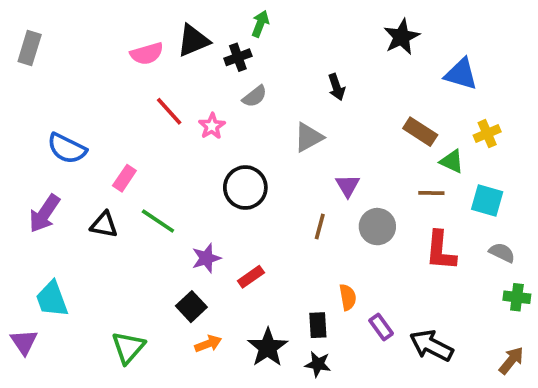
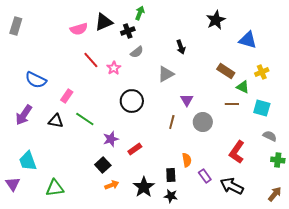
red L-shape: (441, 251) -> (237, 152), moved, turned 30
green triangle: (128, 347) -> (55, 188), moved, turned 42

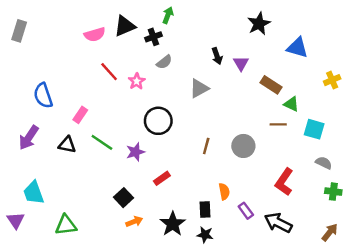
yellow cross: (262, 72) -> (332, 80), moved
blue semicircle: (36, 80) -> (43, 96), turned 45
purple triangle: (187, 100) -> (241, 63), moved
purple star: (111, 139) -> (135, 152), moved

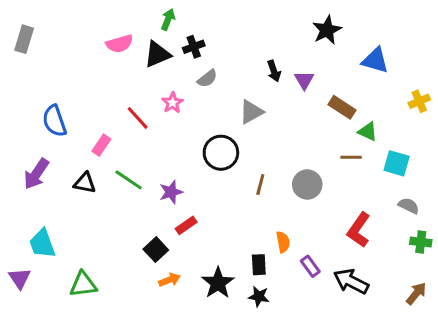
green arrow: (168, 15) -> (168, 19), moved
black triangle: (125, 26) -> (157, 54), moved
red line: (109, 72) -> (138, 118), moved
black circle: (158, 121) -> (221, 153), moved
red rectangle: (162, 178) -> (186, 225), moved

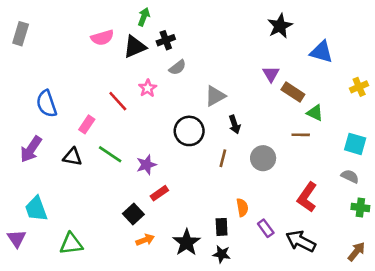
black arrow: (274, 71) -> (235, 124), moved
purple triangle: (304, 80) -> (271, 74), moved
cyan square: (397, 163) -> (355, 144), moved

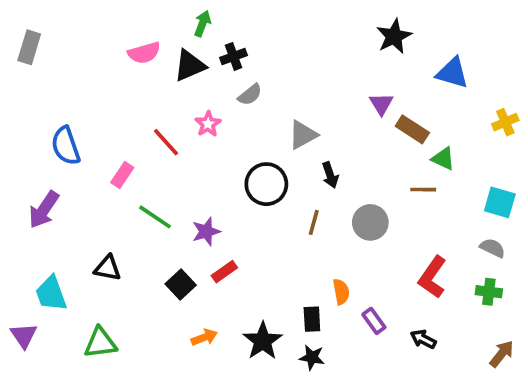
black triangle: (72, 157) -> (108, 268), moved
green cross: (360, 207) -> (489, 292), moved
black square: (133, 214) -> (181, 284), moved
black arrow: (301, 241) -> (423, 339), size x0.6

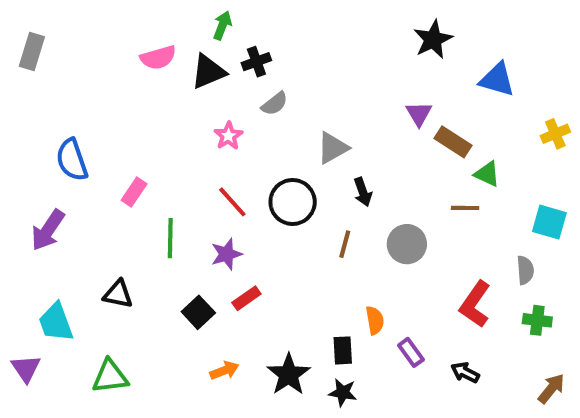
red line: (166, 142) -> (232, 202), moved
green line: (155, 217) -> (170, 238), turned 57
gray semicircle: (493, 248) -> (525, 270), moved, turned 60

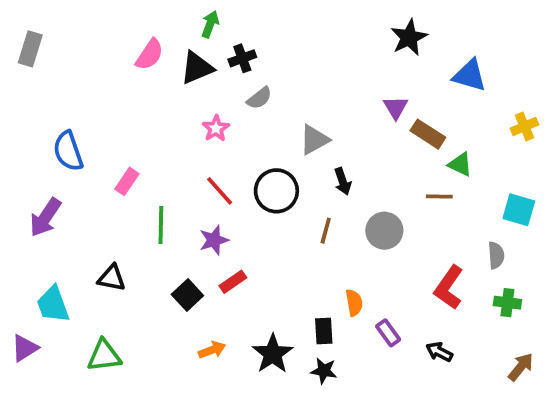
pink semicircle: (158, 58) -> (150, 55), turned -40
purple triangle: (26, 368) -> (25, 348), turned 32

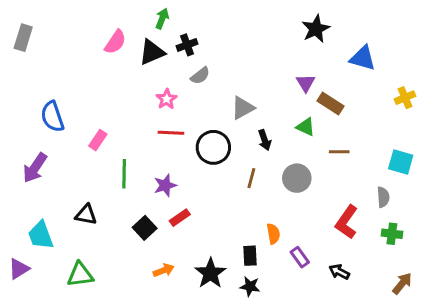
green triangle: (460, 164) -> (306, 127), moved
red line: (220, 191) -> (171, 133), moved, turned -45

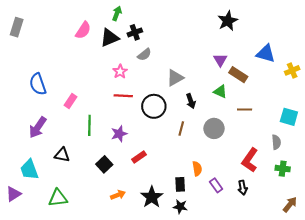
blue triangle: (363, 58) -> (266, 54), moved
purple arrow: (35, 168) -> (38, 127), moved
red rectangle: (180, 218) -> (139, 157), moved
black arrow: (339, 272) -> (243, 188), moved, turned -128

